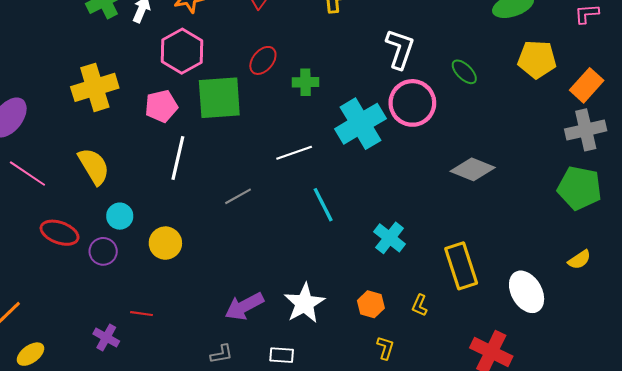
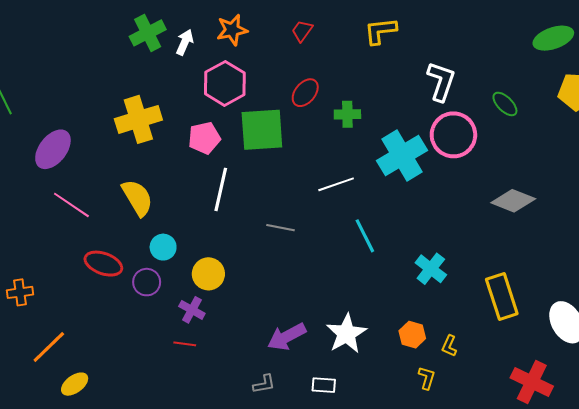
gray line: (238, 196) -> (280, 228), turned 40
yellow L-shape: (420, 305) -> (449, 346), moved
purple cross: (106, 337) -> (192, 310), moved

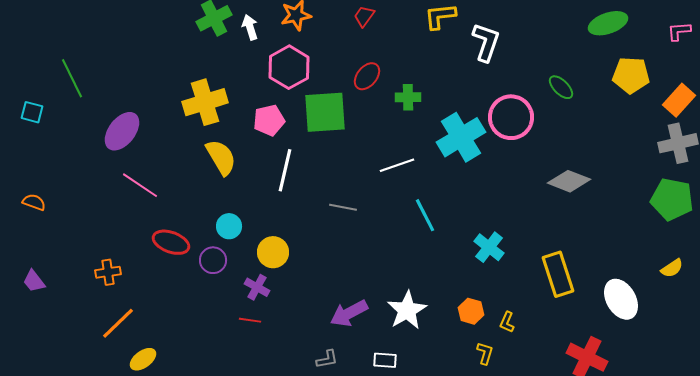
white arrow: (185, 42) -> (250, 27), turned -40
white L-shape: (441, 81) -> (486, 42), moved
yellow semicircle: (137, 198) -> (221, 157), moved
orange cross: (20, 292) -> (108, 272), moved

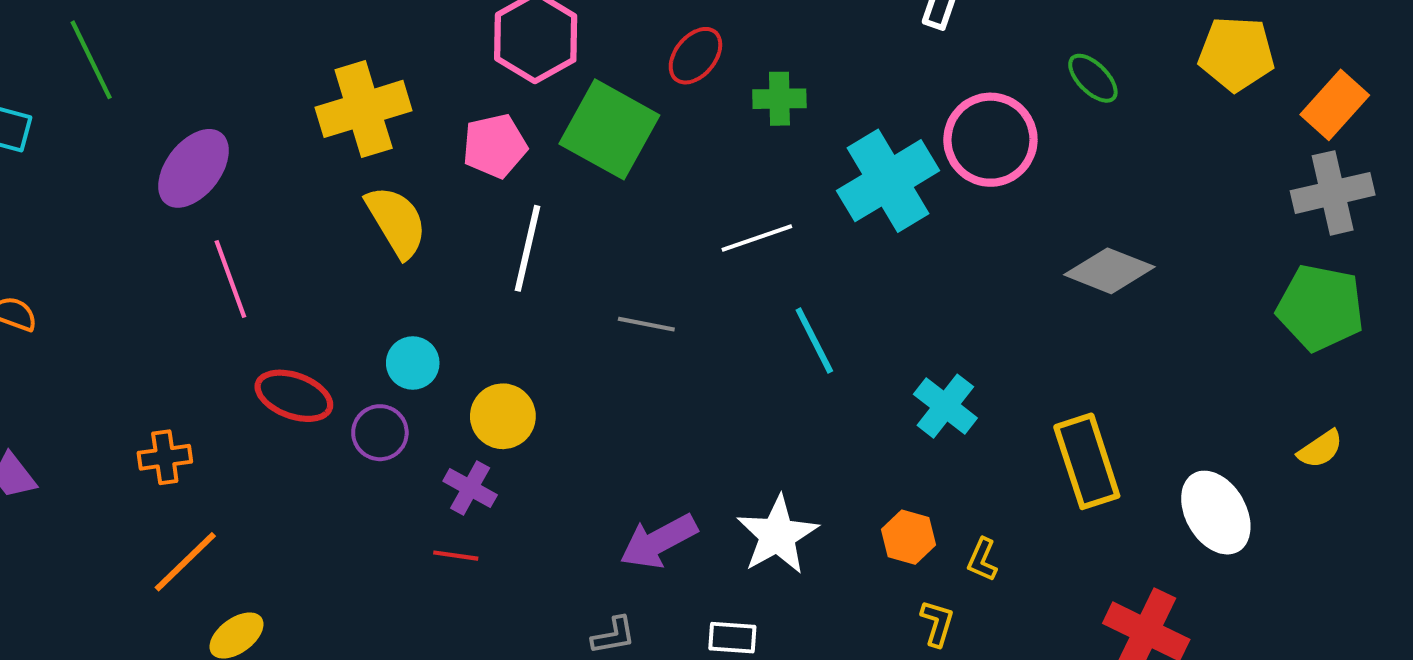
green square: (325, 112) -> (609, 129), turned 33
pink line: (140, 185) -> (230, 279), turned 36

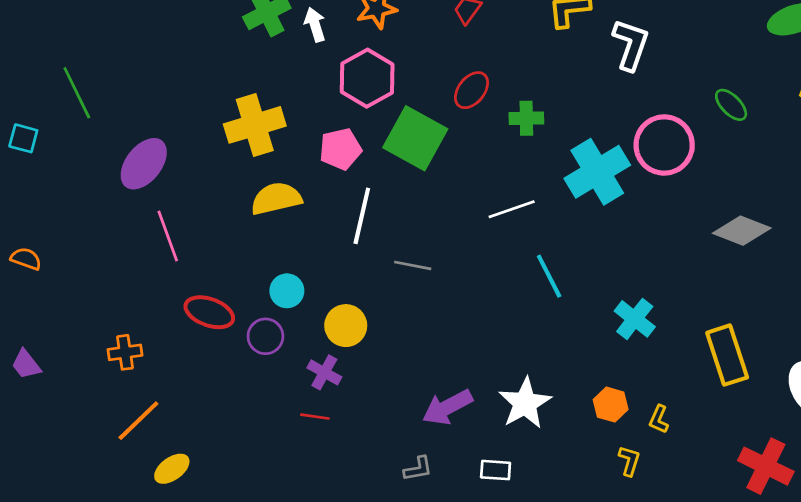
yellow semicircle: (396, 222) -> (276, 199), turned -72
gray line: (646, 324) -> (413, 265), moved

